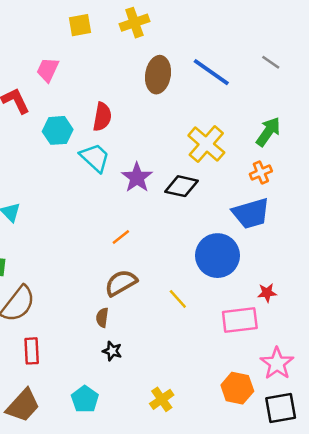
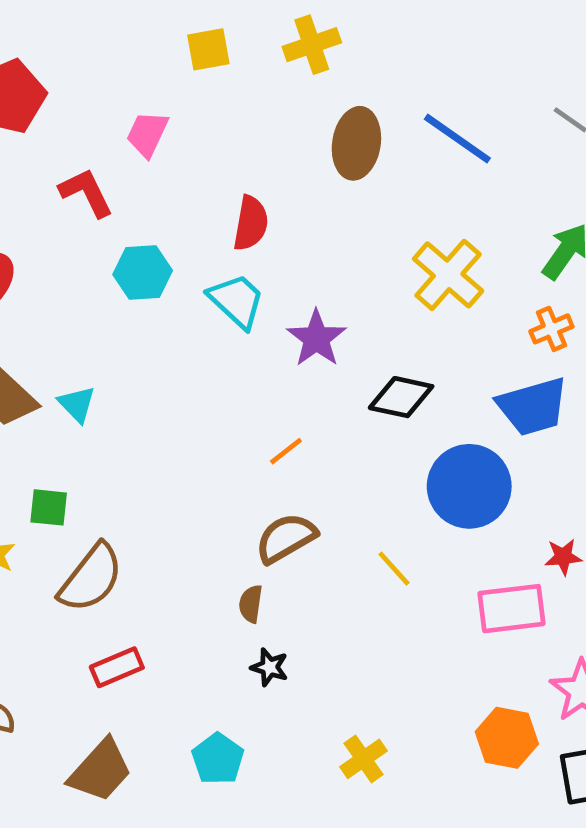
cyan hexagon: (58, 130) -> (143, 273), moved
black diamond: (182, 186) -> (401, 397), moved
red rectangle: (32, 351) -> (117, 667), turned 70

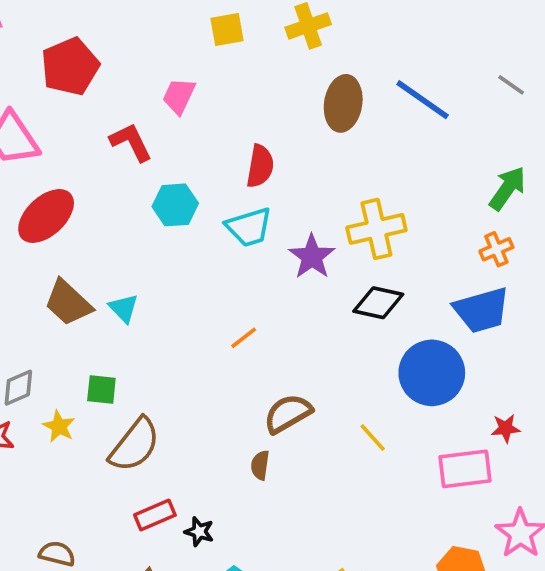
yellow cross: (448, 275) -> (376, 229), moved, turned 36
cyan trapezoid: (237, 301) -> (249, 227), turned 120
orange line: (286, 451) -> (244, 338), moved
black star: (270, 667) -> (199, 532), moved

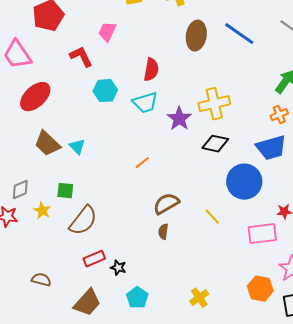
brown semicircle: (260, 465) -> (163, 232), moved

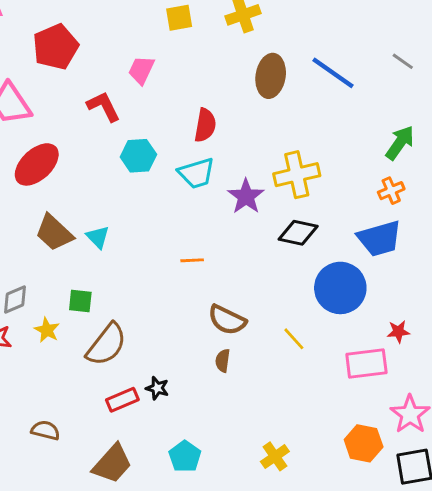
orange line: (142, 163) -> (192, 260), turned 35
brown semicircle: (166, 204) -> (227, 320), turned -124
black star: (118, 268) -> (157, 388), moved

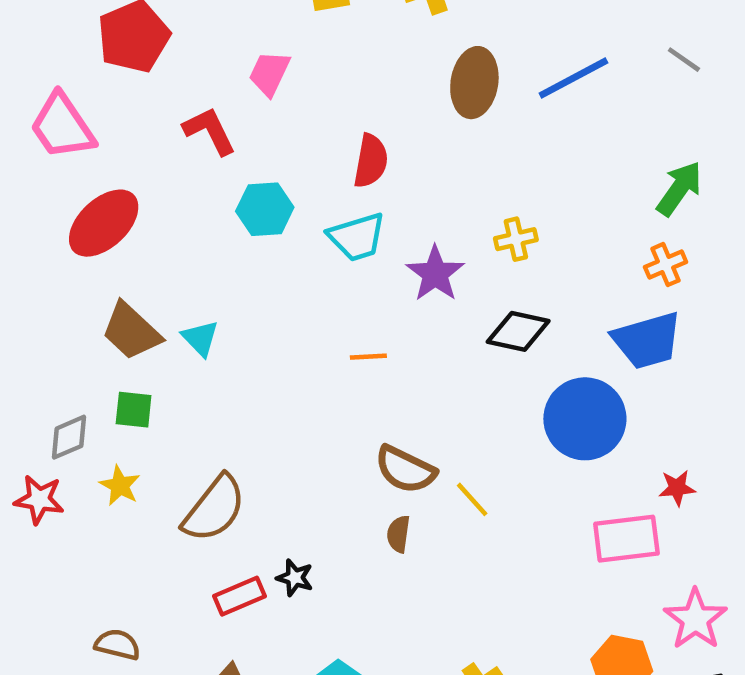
blue line: (333, 73) -> (573, 78), turned -63
yellow cross: (297, 175) -> (516, 239), size x0.6
orange line: (192, 260) -> (368, 357), moved
green square: (80, 301) -> (134, 410), moved
yellow line: (294, 339) -> (472, 499), moved

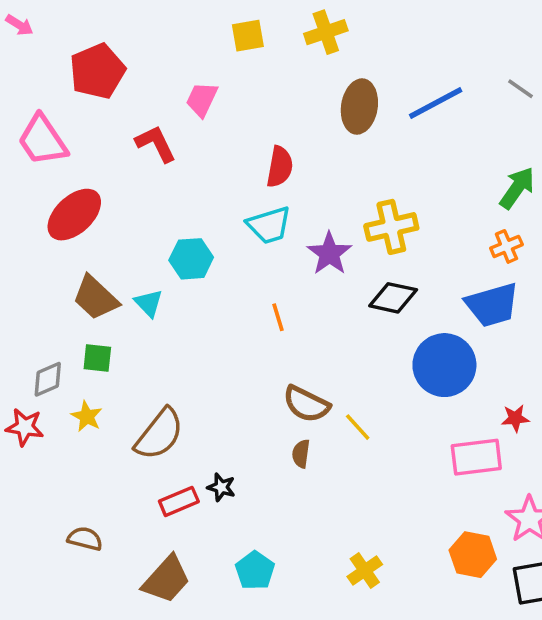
cyan hexagon: (265, 209) -> (191, 259), moved
yellow cross: (516, 239) -> (391, 227), size x1.6
orange line: (368, 357) -> (278, 317), turned 76

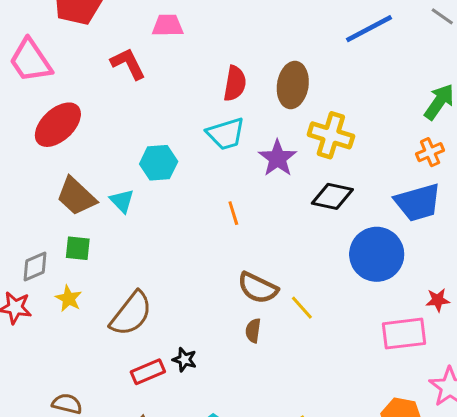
pink trapezoid: (202, 99) -> (168, 26), turned 64
brown ellipse: (359, 107) -> (293, 85), moved
yellow cross: (391, 227) -> (331, 135), turned 30

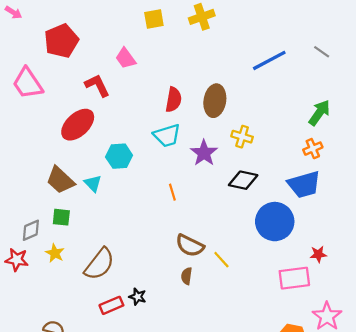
pink trapezoid: (168, 26) -> (126, 58), turned -125
red ellipse: (58, 125) -> (78, 125), moved
yellow cross: (331, 135) -> (242, 137), size x0.7

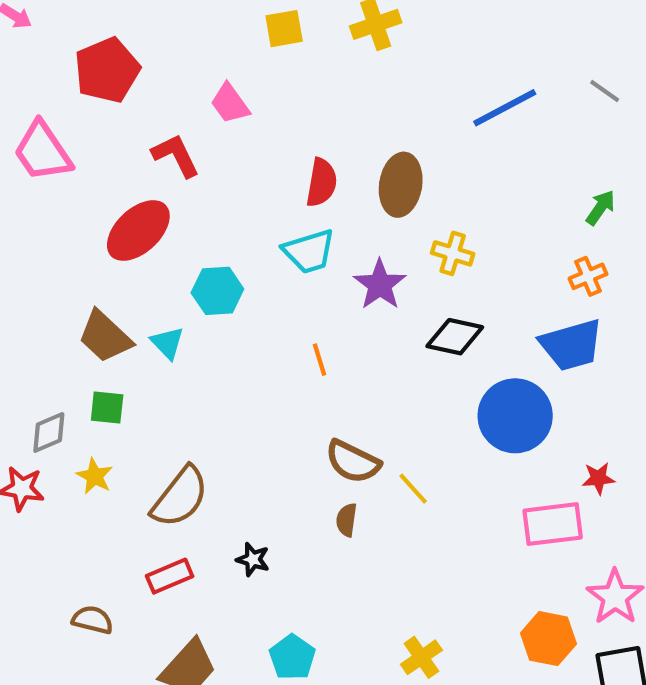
green arrow: (319, 113) -> (600, 208), size x0.7
red rectangle: (111, 305) -> (170, 576), moved

